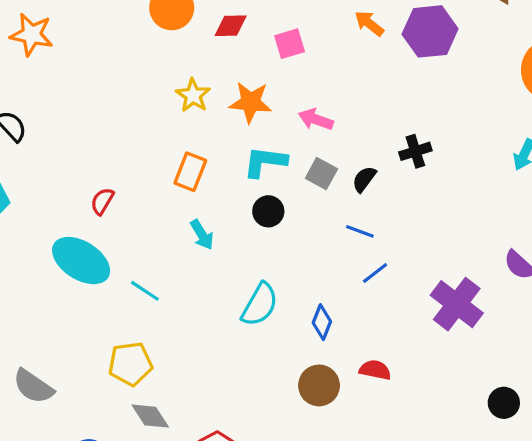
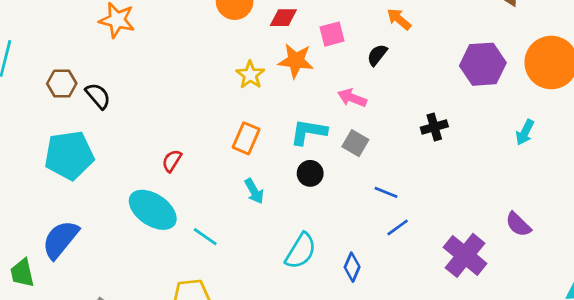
purple hexagon: (430, 31) -> (483, 64), moved
orange star: (251, 102) -> (296, 61), moved
black semicircle: (364, 179) -> (377, 55), moved

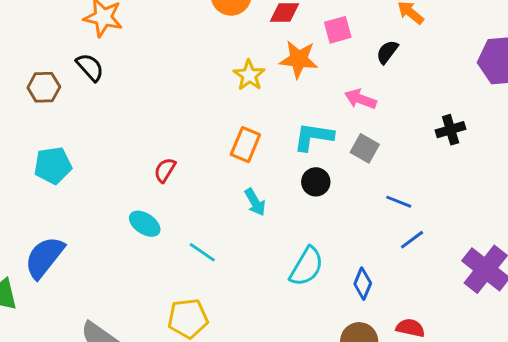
black semicircle: (98, 96) -> (90, 67), moved
cyan pentagon: (69, 155) -> (53, 165), size x0.7
cyan ellipse: (153, 210) -> (145, 224), size x0.6

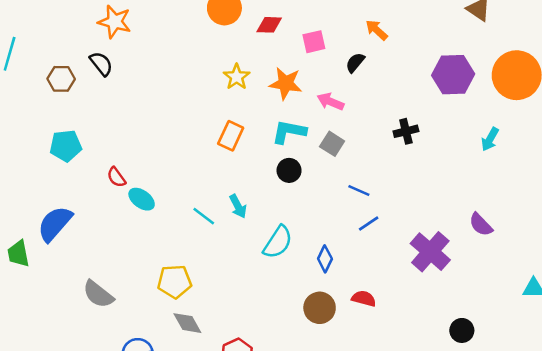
orange star: (299, 59) -> (286, 83), moved
red semicircle: (165, 170) -> (116, 177), moved, turned -70
cyan arrow: (255, 202) -> (238, 206), moved
cyan line: (202, 252) -> (204, 216), moved

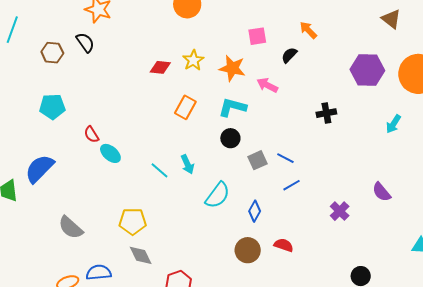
red diamond: (269, 25) -> (160, 67), moved
gray square: (332, 144) -> (257, 160), moved, turned 30
purple cross: (430, 252) -> (340, 211), size x0.6

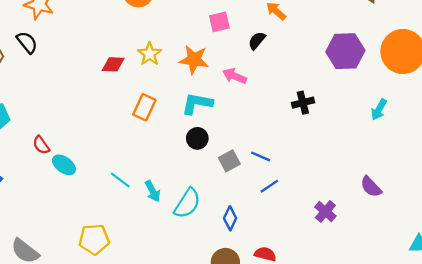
cyan arrow: (187, 164) -> (153, 191), moved

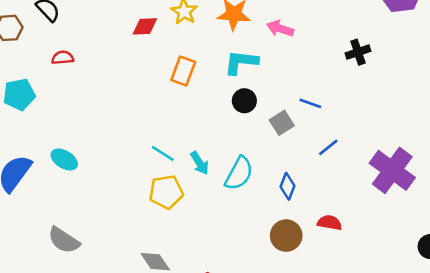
red semicircle: (41, 145) -> (63, 58), moved, turned 126
blue line: (261, 156) -> (310, 103), moved
cyan ellipse: (64, 165) -> (64, 159), moved
purple cross: (325, 211) -> (392, 170), size x1.8
yellow pentagon: (94, 239) -> (166, 192), moved

